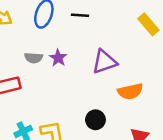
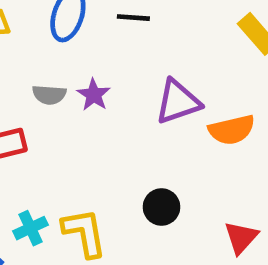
orange semicircle: (130, 91) -> (232, 130), moved

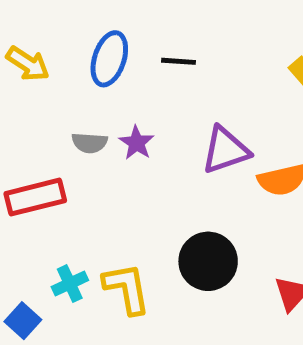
black circle: (161, 207) -> (208, 261), size x1.5

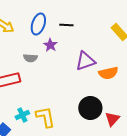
purple star: (136, 143) -> (50, 45), moved
black circle: (208, 261) -> (90, 108), moved

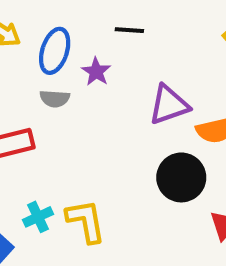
blue ellipse: (38, 24) -> (55, 51), moved
black circle: (90, 108) -> (181, 177), moved

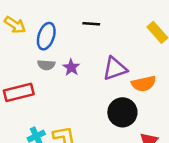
purple star: (96, 72) -> (71, 67), moved

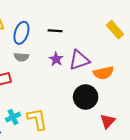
black line: (91, 24) -> (55, 31), moved
purple star: (71, 67) -> (56, 59), moved

